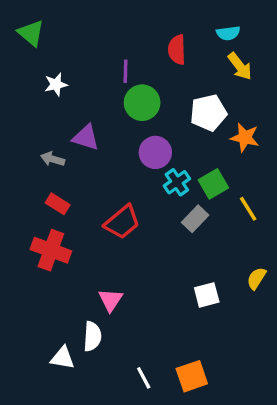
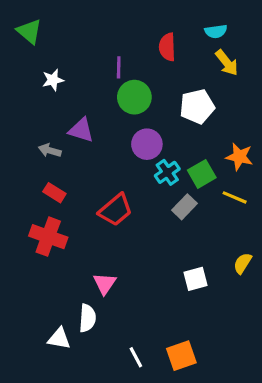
orange star: (245, 138) -> (239, 157), moved
yellow line: (248, 209) -> (235, 197), turned -35

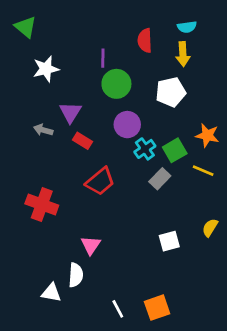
yellow arrow: (227, 63) -> (183, 54), moved, turned 35
white star: (53, 80) -> (46, 69), size x1.4
purple triangle: (81, 130) -> (70, 112), turned 45
red rectangle: (54, 193) -> (83, 141), moved

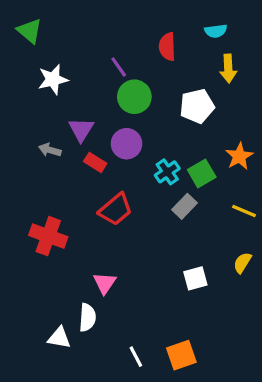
yellow arrow: (183, 54) -> (228, 69), moved
purple line: (103, 58) -> (119, 67), turned -36
purple circle: (127, 125) -> (127, 144), moved
orange star: (207, 135) -> (239, 156), turned 30
yellow line: (203, 171) -> (244, 211), moved

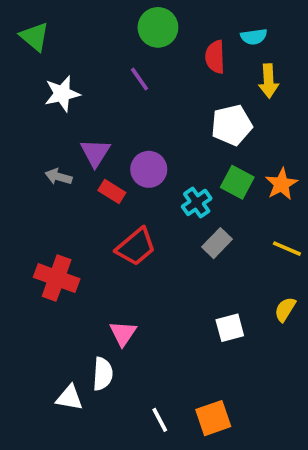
red semicircle: (167, 47) -> (215, 57), moved
green circle: (134, 97) -> (158, 27), moved
green square: (202, 173) -> (237, 182), moved, turned -32

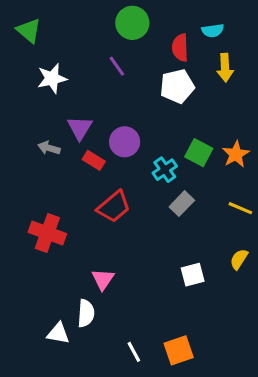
white pentagon: (232, 125) -> (177, 86), moved

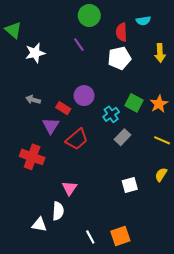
green triangle: (29, 31) -> (13, 30), moved
yellow arrow: (225, 68) -> (160, 53), moved
purple triangle: (80, 128) -> (51, 126), moved

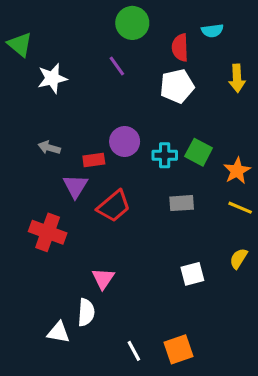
orange star: (159, 104) -> (237, 171), moved
red rectangle: (63, 108) -> (94, 160), turned -40
cyan cross: (111, 114) -> (165, 155), moved, turned 35
gray rectangle: (123, 137) -> (182, 203), turned 42

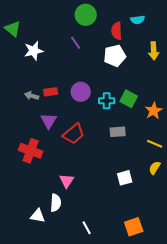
red rectangle: (94, 160) -> (51, 92), moved
yellow line: (240, 208) -> (155, 144), moved
orange square: (179, 349) -> (134, 227), moved

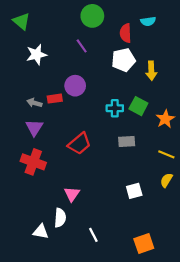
green triangle: (13, 29) -> (21, 21), moved
yellow arrow: (154, 51) -> (151, 71), moved
purple circle: (81, 92) -> (75, 86), moved
purple triangle: (49, 121) -> (34, 128), moved
white line: (87, 228) -> (93, 235), moved

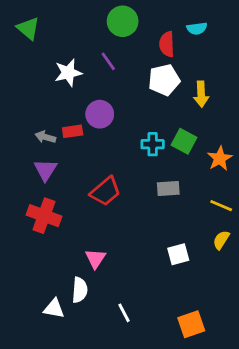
white star: (36, 55) -> (68, 73), moved

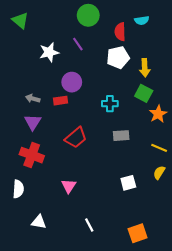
red rectangle: (73, 131) -> (60, 101), moved
green square: (184, 141) -> (144, 93), moved
white semicircle: (80, 290) -> (18, 189), moved

